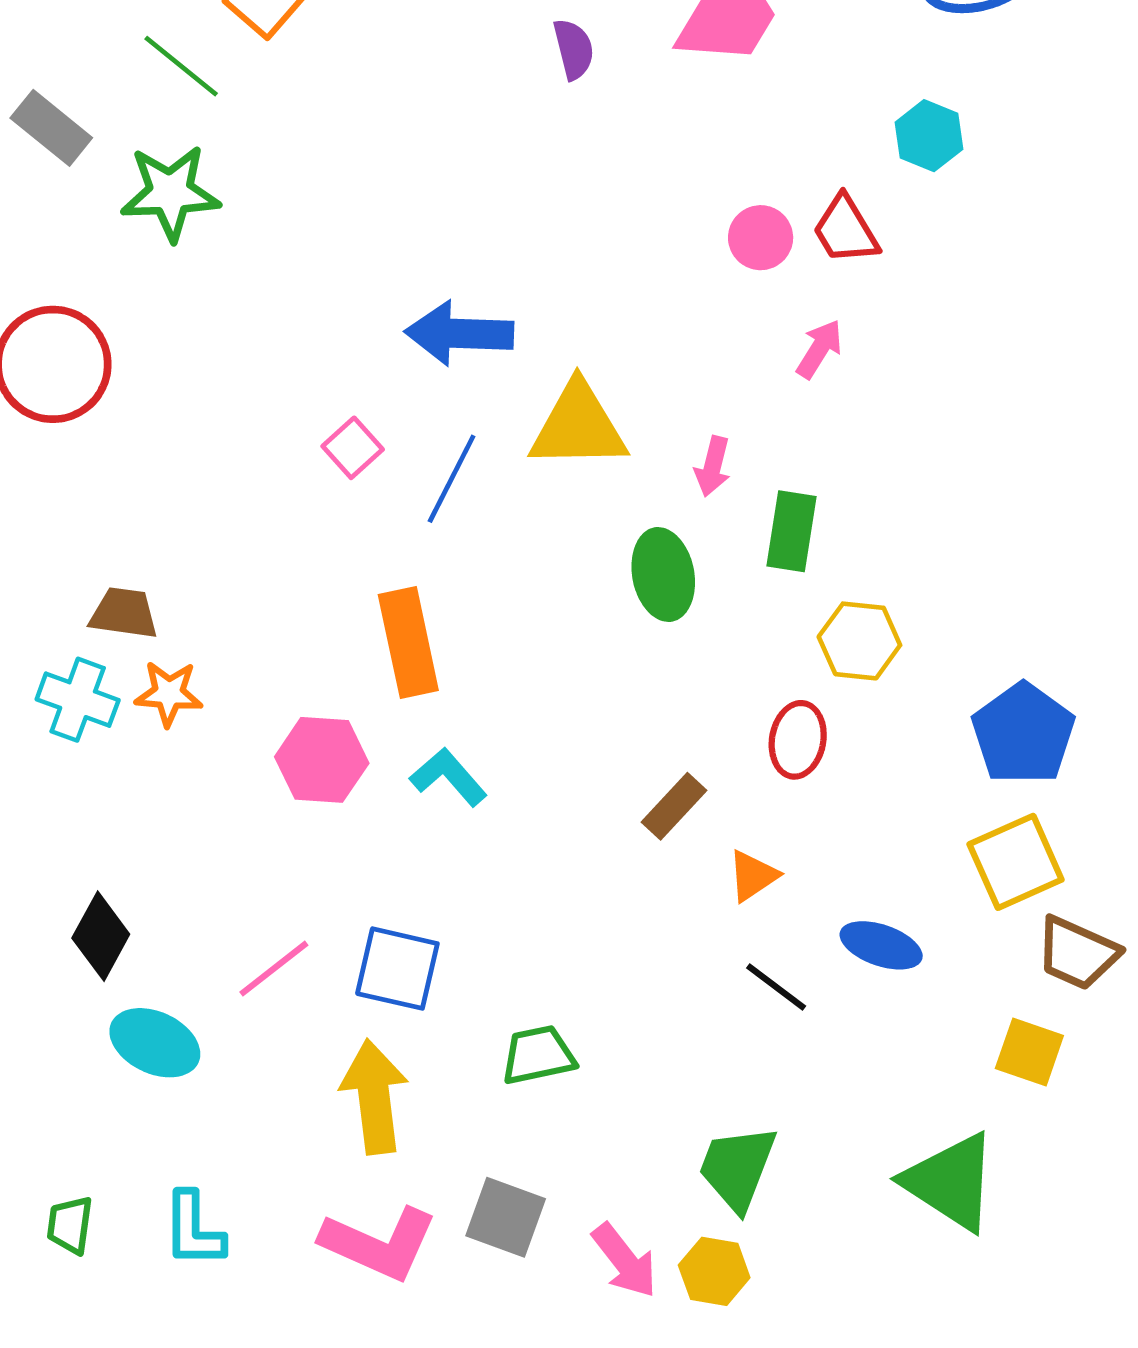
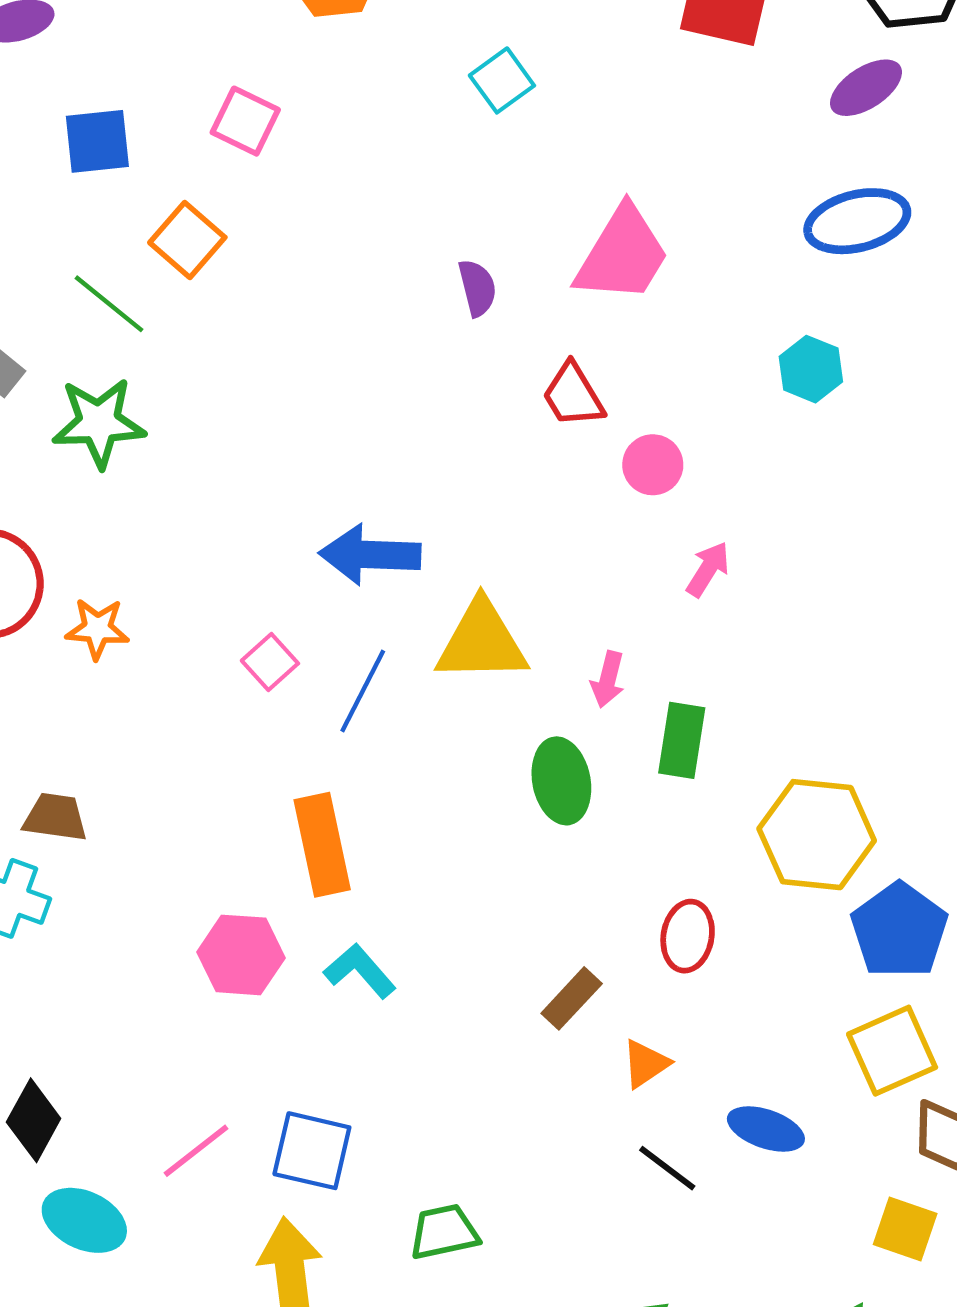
red trapezoid: (846, 230) -> (573, 395), moved
yellow hexagon: (859, 641) -> (817, 835), moved, size x1.5
orange star: (169, 693) -> (97, 629), moved

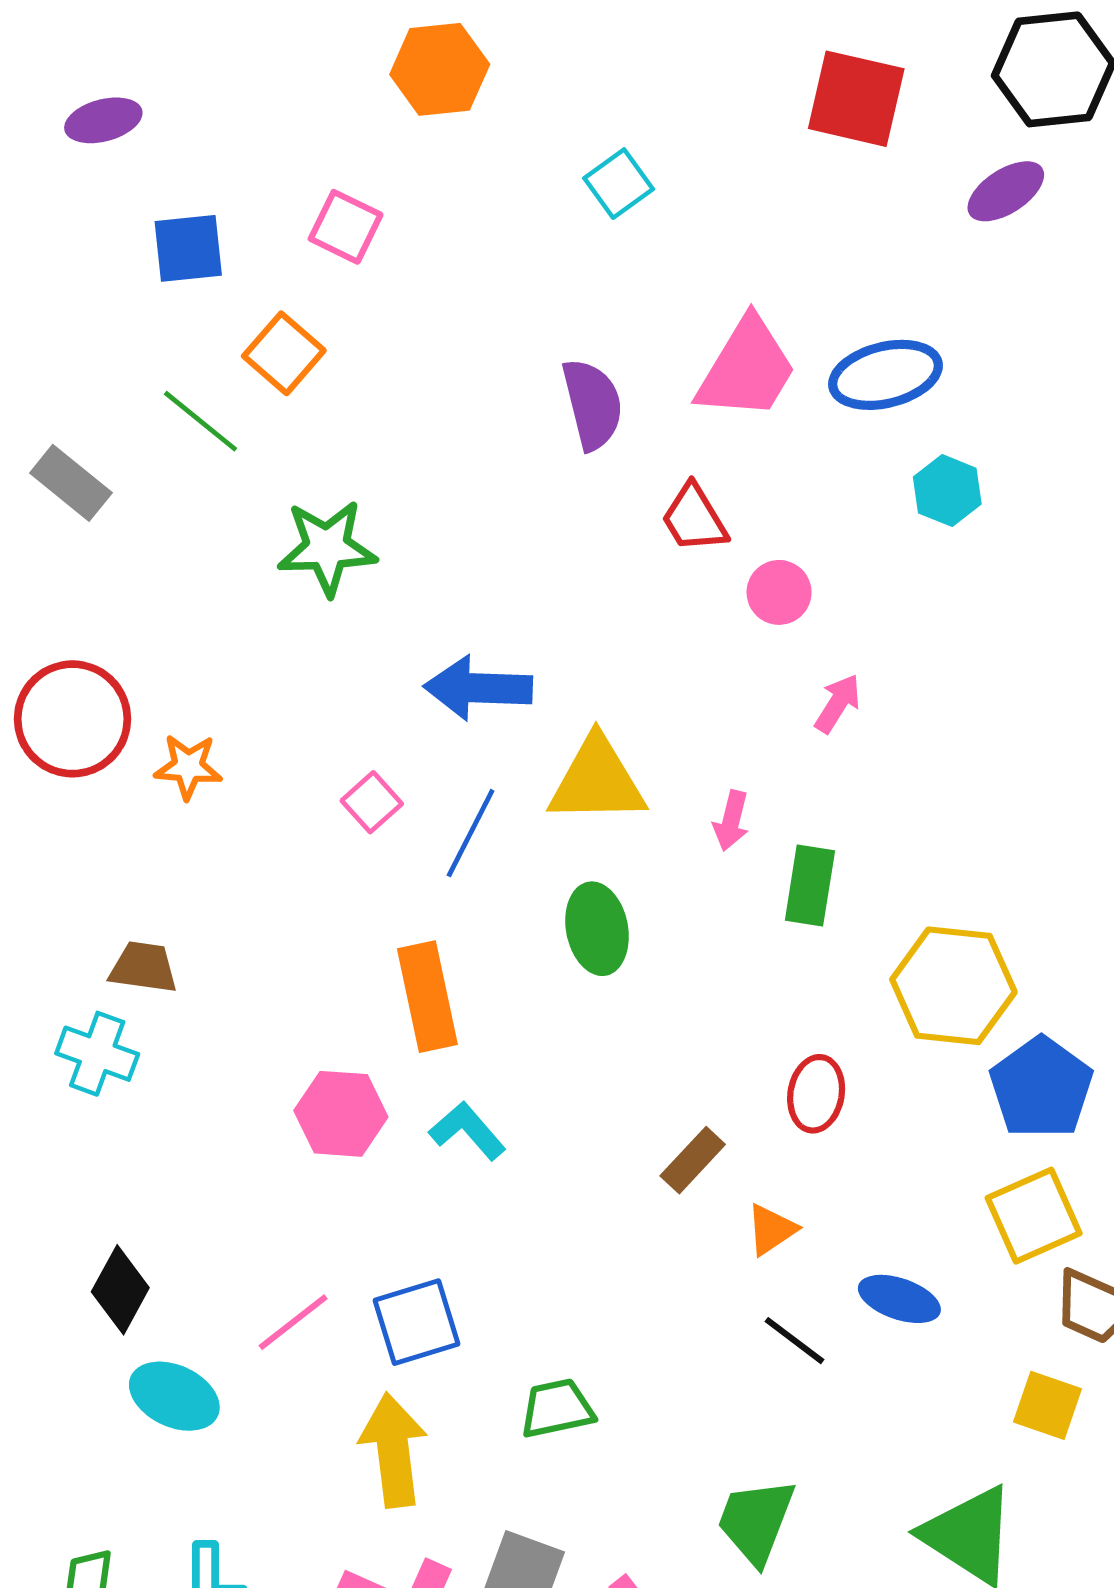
blue ellipse: (857, 221) -> (886, 375), moved
purple semicircle: (477, 288) -> (592, 404), size x1.5
green star: (99, 423) -> (327, 548), moved
green ellipse: (561, 781) -> (597, 929), moved
blue square: (312, 1151) -> (417, 1322), turned -30

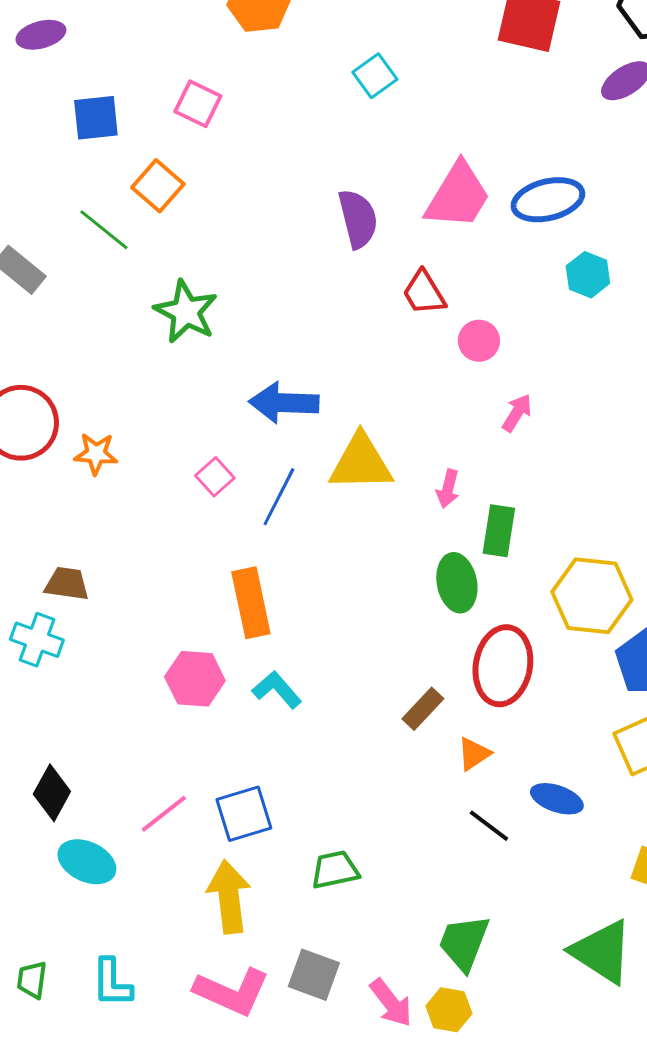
green star: (327, 548) -> (186, 312), turned 30
green ellipse: (597, 929) -> (457, 583), moved
red ellipse: (816, 1094) -> (503, 666), size x1.6

